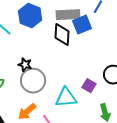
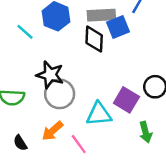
black star: (25, 65) -> (50, 75), size x1.6
purple square: (89, 86) -> (126, 100), size x1.5

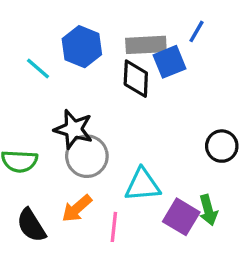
purple square: (126, 100) -> (181, 217), moved
black semicircle: (20, 143) -> (31, 225), size x1.5
pink line: (79, 144) -> (114, 227), turned 42

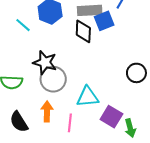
orange arrow: (77, 208) -> (47, 111), turned 132
green arrow: (208, 210) -> (130, 128), moved

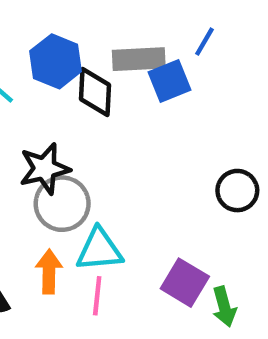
black diamond: (83, 31) -> (95, 92), moved
black star: (45, 63) -> (45, 169), turned -30
cyan triangle: (88, 97) -> (99, 250), moved

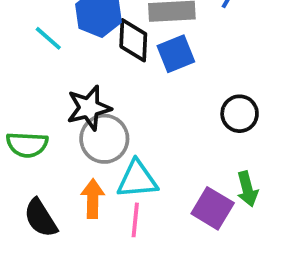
blue square: (169, 81) -> (176, 54), moved
black circle: (237, 191) -> (240, 114), moved
green arrow: (224, 307) -> (247, 189), moved

